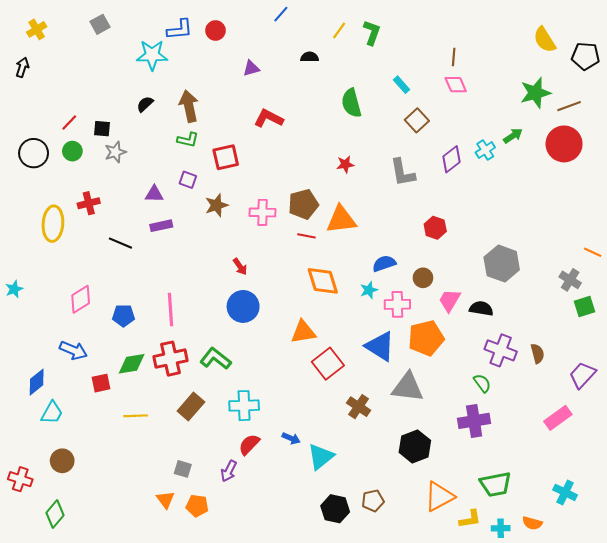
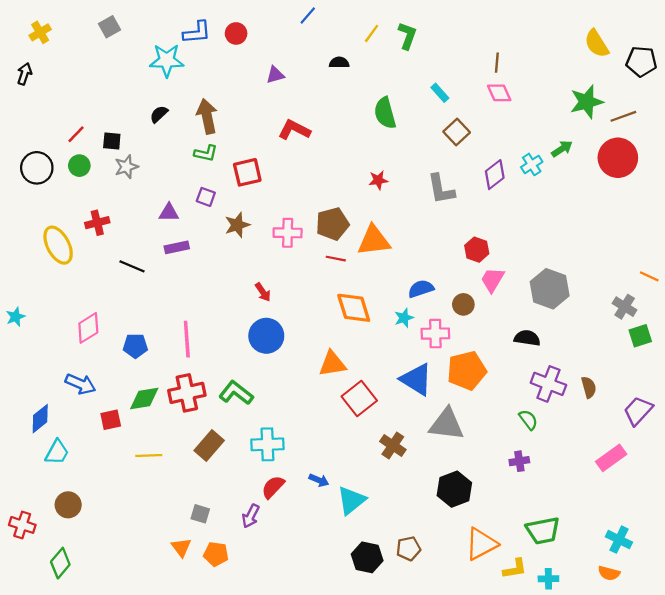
yellow ellipse: (53, 224) -> (58, 245), turned -32
pink trapezoid: (450, 300) -> (492, 280), moved
purple cross: (474, 421) -> (519, 461), size x0.6
orange semicircle: (532, 523) -> (609, 573), moved

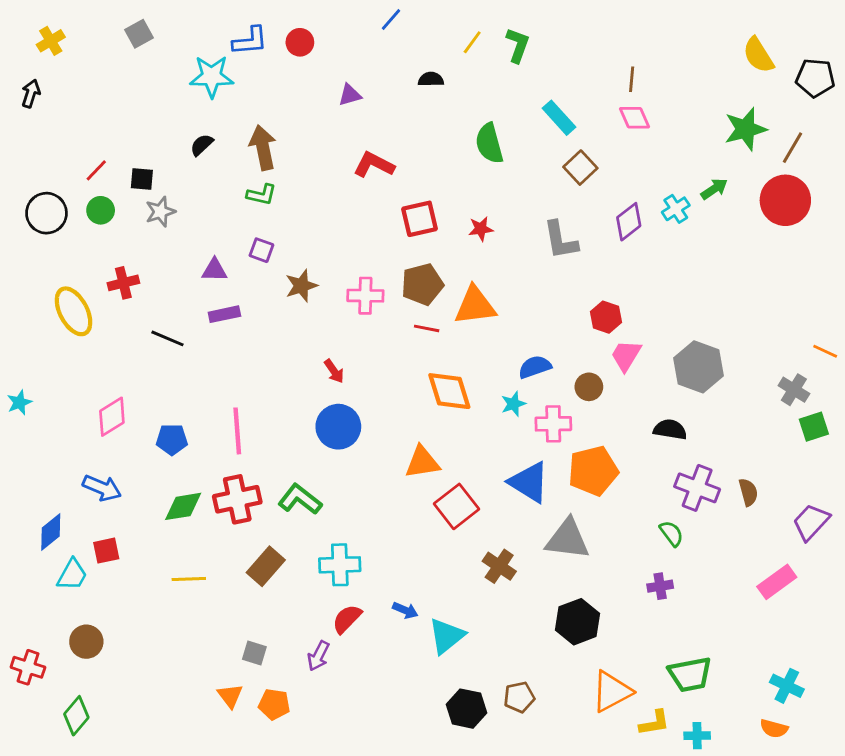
cyan rectangle: (440, 93) -> (559, 118), size x1.4
brown line: (623, 116) -> (792, 148), turned -40
red square: (247, 172) -> (419, 219), moved
red square: (111, 420) -> (106, 551), moved

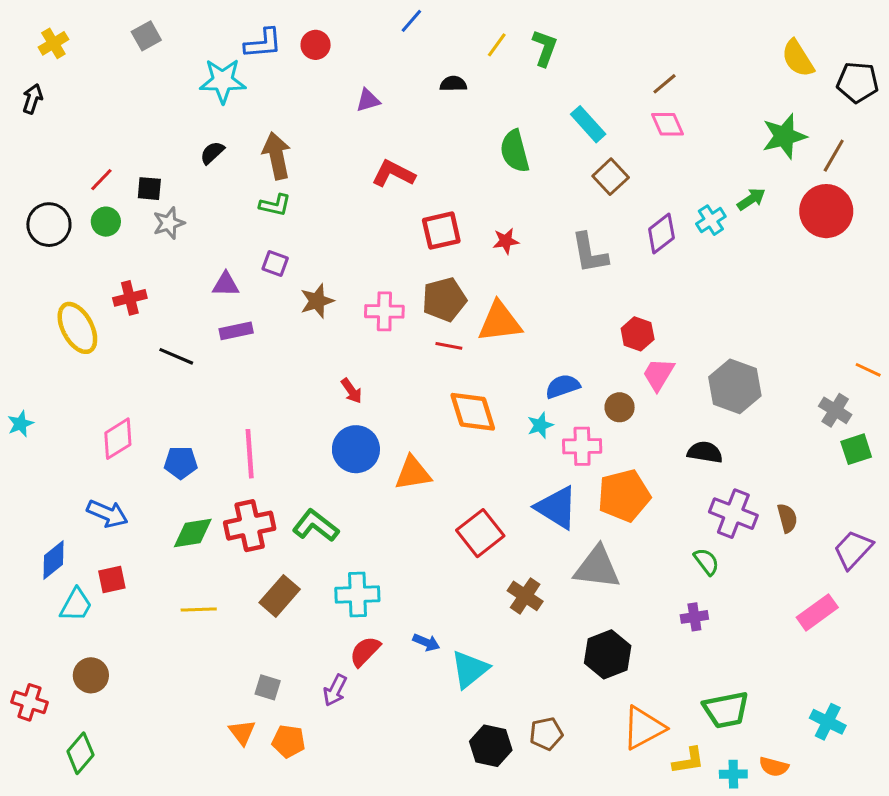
brown line: (632, 79) -> (664, 84), turned 45
orange triangle: (422, 462) -> (413, 473), moved
orange semicircle: (774, 729) -> (774, 767), moved

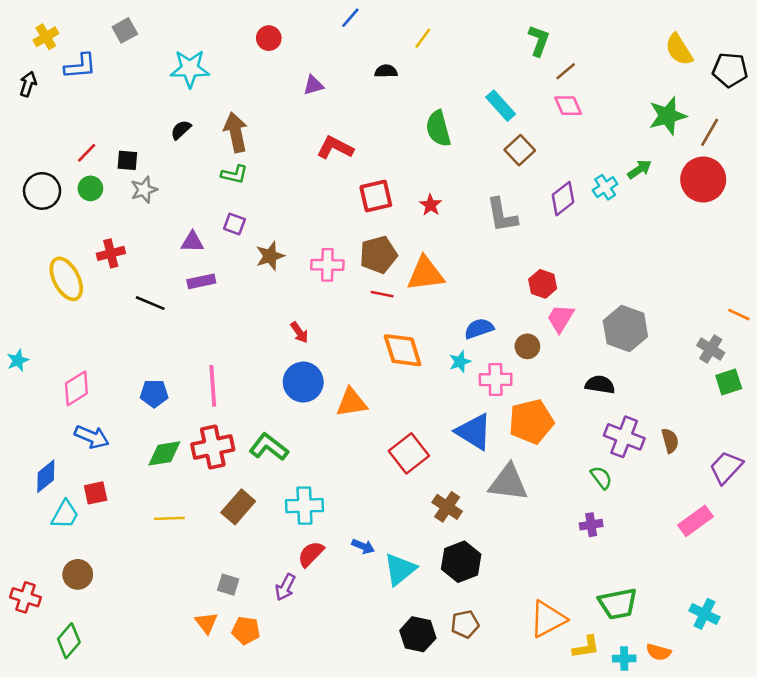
blue L-shape: (263, 43) -> (80, 66), moved
green L-shape: (545, 48) -> (539, 41), moved
red star: (506, 241) -> (431, 205), turned -30
pink diamond: (118, 439) -> (76, 388), moved
black hexagon: (608, 654) -> (461, 562), moved

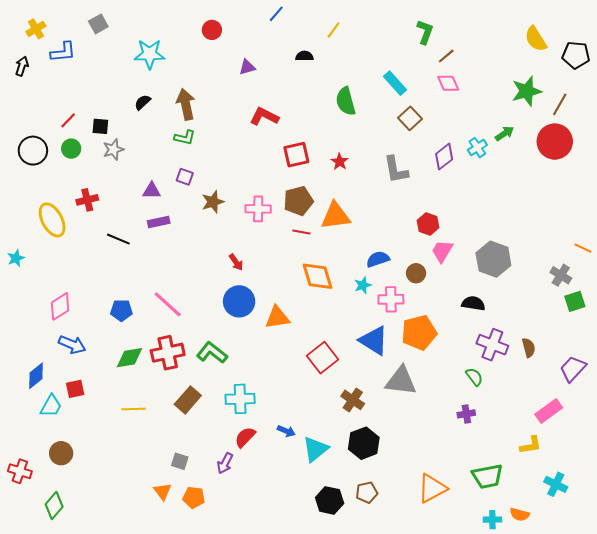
cyan star: (18, 360) -> (16, 258), moved
pink line: (213, 386) -> (168, 304), turned -44
yellow L-shape: (586, 647) -> (531, 445), moved

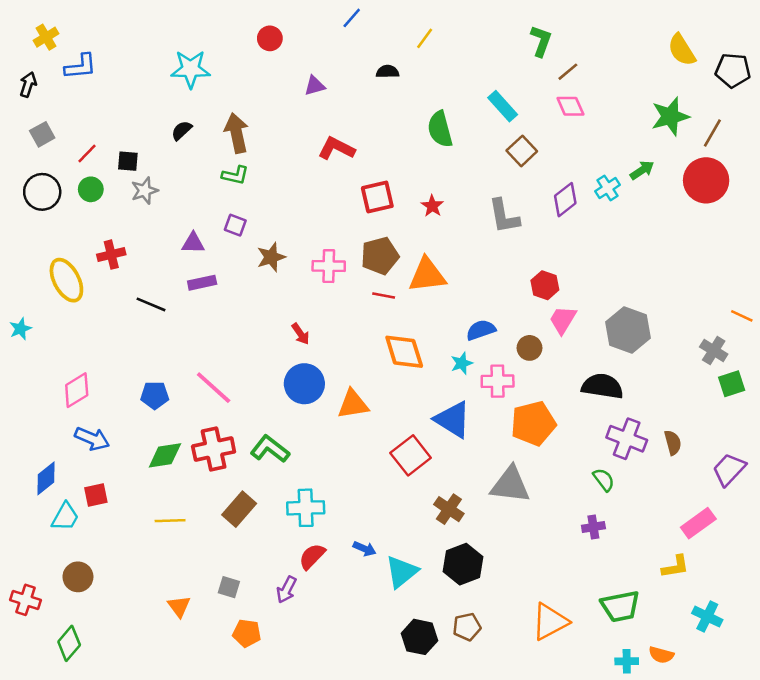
gray square: (98, 24) -> (42, 134), moved
black semicircle: (473, 303) -> (602, 386), size x1.4
blue triangle: (374, 341) -> (453, 420), moved
orange triangle: (163, 491) -> (179, 606), moved

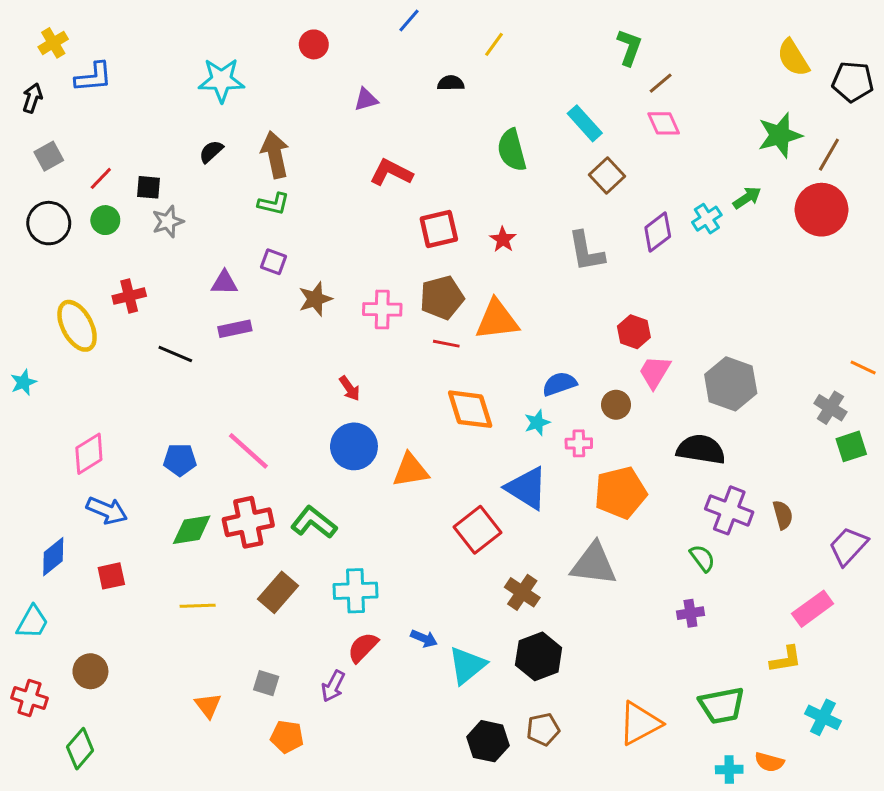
pink cross: (498, 381) -> (579, 443), size x0.7
cyan trapezoid: (65, 517) -> (32, 622), moved

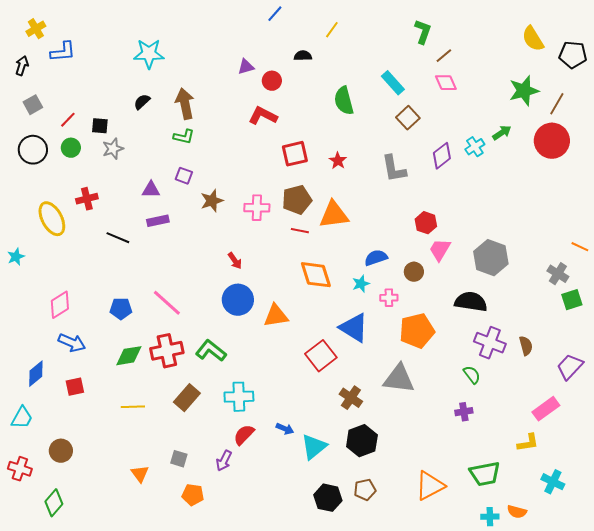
red circle: (314, 44) -> (272, 81), moved

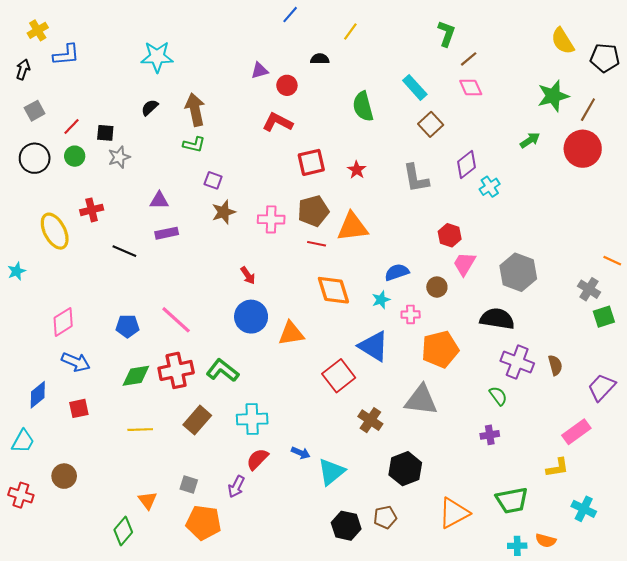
cyan cross: (475, 147) -> (490, 187), moved
purple square: (184, 176) -> (213, 180), moved
black hexagon: (362, 441) -> (405, 469), moved
orange pentagon: (193, 495) -> (204, 523), size x1.5
green diamond: (54, 503) -> (123, 531), moved

